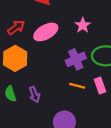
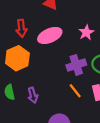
red arrow: (16, 28) -> (21, 28), turned 114
orange line: (77, 86) -> (75, 91), turned 32

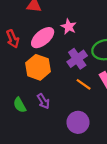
pink star: (86, 32) -> (69, 27), moved
orange hexagon: (17, 58) -> (38, 67), moved

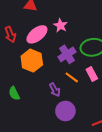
purple arrow: (43, 101) -> (55, 90), moved

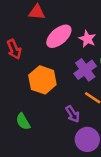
pink star: (61, 25) -> (87, 39), moved
pink ellipse: (37, 34) -> (59, 36), moved

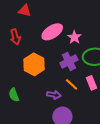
red triangle: (37, 12) -> (25, 11), moved
purple arrow: (73, 114) -> (54, 95), turned -56

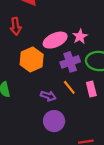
pink ellipse: (52, 32) -> (55, 40), moved

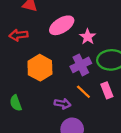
red arrow: (16, 26) -> (19, 35), turned 98
pink ellipse: (55, 40) -> (62, 25), moved

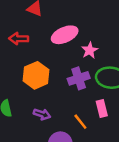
orange line: (83, 92) -> (80, 122), moved
purple arrow: (63, 104) -> (42, 114), moved

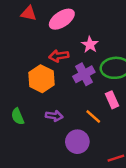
pink ellipse: (65, 35) -> (62, 19), moved
red arrow: (19, 39) -> (59, 56), moved

